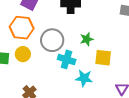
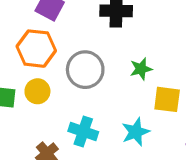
cyan cross: (67, 59) -> (83, 132), moved
cyan star: (84, 78) -> (136, 132), turned -30

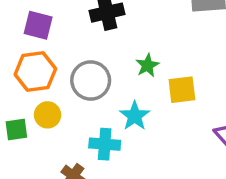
cyan star: (136, 132) -> (135, 116), moved

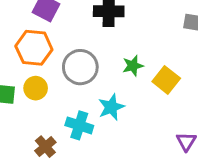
yellow square: (182, 90) -> (166, 80), moved, turned 32

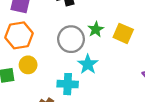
gray circle: (80, 67) -> (71, 39), moved

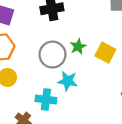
cyan star: (88, 64) -> (68, 81), turned -30

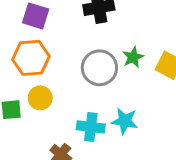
cyan star: (68, 81) -> (125, 121), moved

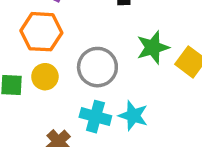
green star: (133, 57) -> (153, 47), size x1.4
gray circle: (99, 68) -> (97, 67), moved

